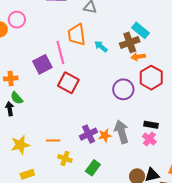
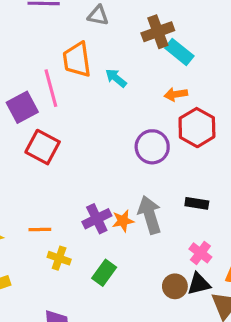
brown cross: (130, 42) -> (158, 32), moved
red square: (68, 83) -> (43, 147), moved
pink cross: (149, 139) -> (200, 253), moved

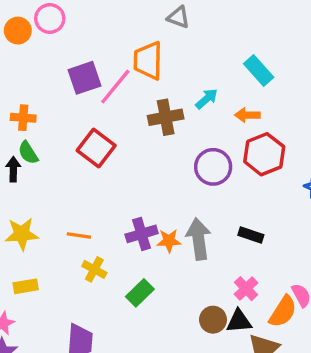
brown cross: (158, 32) -> (166, 117), moved
cyan arrow: (116, 78) -> (207, 99), moved, turned 90
pink line: (51, 88) -> (115, 87), turned 45
purple square: (22, 107) -> (85, 78), moved

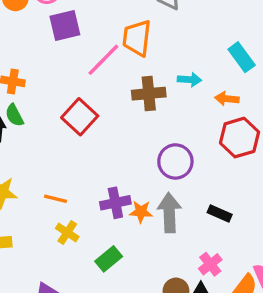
purple square: (85, 78) -> (65, 25), moved
cyan arrow: (207, 99) -> (189, 80), turned 40
purple circle: (213, 167) -> (175, 161), moved

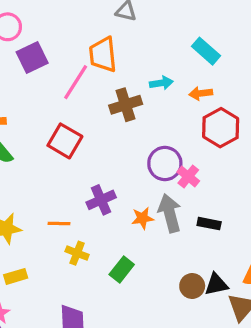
purple cross: (115, 203) -> (101, 200), moved
black rectangle: (220, 214) -> (209, 224), moved
pink cross: (210, 264) -> (188, 177), moved

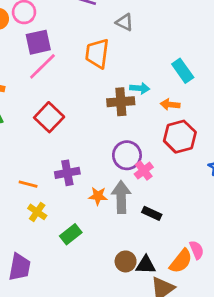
pink line: (76, 82) -> (42, 66), moved
brown cross: (126, 105) -> (121, 102), moved

